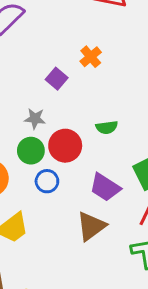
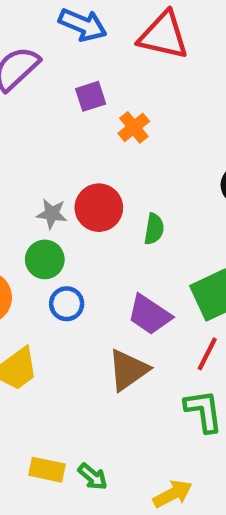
purple square: (57, 79) -> (91, 96), moved, turned 30
green semicircle: (107, 127) -> (154, 229), turned -75
red circle: (65, 146) -> (99, 208), moved

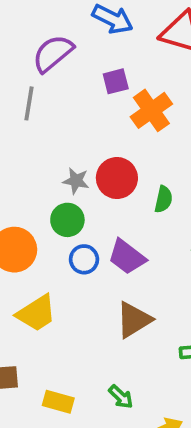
orange cross: (134, 127) -> (151, 110), size x1.5
purple trapezoid: (149, 315) -> (127, 257), moved
green arrow: (93, 477) -> (121, 397), moved

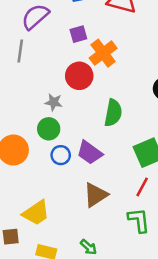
red circle: (117, 178) -> (79, 76), moved
green semicircle: (164, 199) -> (113, 113), size x1.5
yellow trapezoid: (36, 313) -> (36, 213), moved

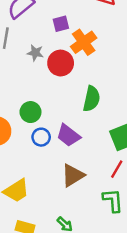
gray star: (54, 102) -> (35, 53), moved

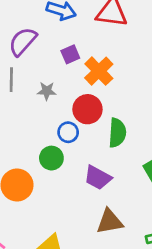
red circle: (61, 63) -> (87, 109), moved
blue circle: (41, 137) -> (68, 132), moved
brown triangle: (73, 175) -> (110, 222), turned 30

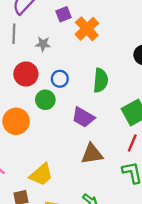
red circle: (87, 109) -> (26, 74), moved

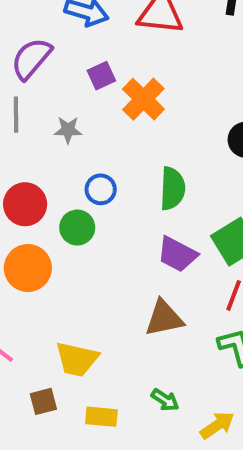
red circle: (26, 74) -> (25, 204), moved
purple trapezoid: (83, 117) -> (177, 254), moved
yellow trapezoid: (41, 175) -> (77, 359), turned 55

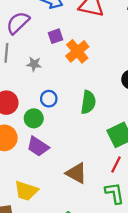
purple trapezoid: (177, 254) -> (38, 146), moved
brown triangle: (164, 318) -> (76, 173), turned 35

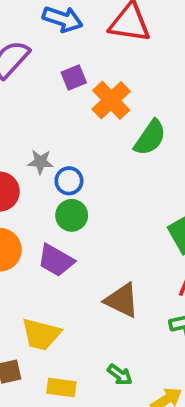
gray star: (34, 64) -> (40, 162), moved
green semicircle: (88, 102) -> (150, 138), moved, turned 30
green circle: (34, 118) -> (72, 215), moved

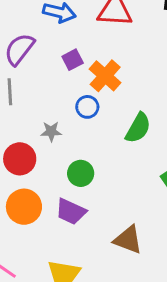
green semicircle: (150, 138) -> (138, 128), moved
blue circle: (69, 181) -> (87, 107), moved

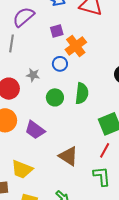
green semicircle: (138, 128) -> (82, 93), moved, turned -35
green circle: (81, 173) -> (55, 97), moved

